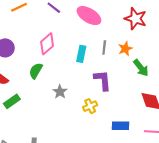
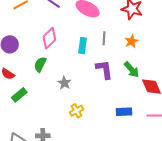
orange star: (125, 49) -> (131, 41), moved
green arrow: (141, 68) -> (132, 70), moved
yellow cross: (90, 106) -> (76, 111), moved

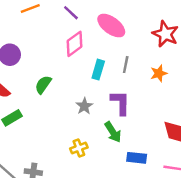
pink diamond: (49, 38) -> (75, 44), moved
green arrow: (132, 70) -> (113, 132), moved
gray star: (64, 83) -> (84, 106), moved

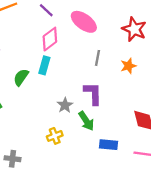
cyan rectangle: (98, 70) -> (44, 65), moved
gray star: (84, 106) -> (65, 105), moved

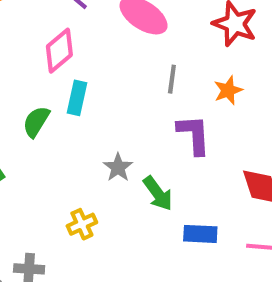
pink diamond: (50, 39) -> (59, 51), moved
purple L-shape: (93, 93) -> (194, 135), moved
yellow cross: (55, 136) -> (82, 224), moved

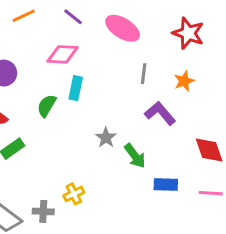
pink diamond: (59, 51) -> (63, 54), turned 44
purple L-shape: (194, 135) -> (160, 113), turned -36
yellow cross: (82, 224) -> (74, 194), moved

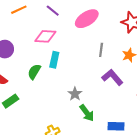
pink ellipse: (123, 28) -> (87, 19), turned -65
green arrow: (135, 156) -> (87, 113), moved

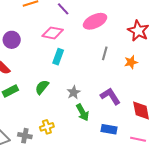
green semicircle: (34, 72) -> (42, 87), moved
purple L-shape: (112, 77) -> (110, 96), moved

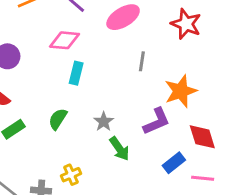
orange star: (131, 62) -> (181, 91), moved, size x1.6
purple L-shape: (110, 96) -> (156, 121), turned 105
blue rectangle: (109, 129) -> (174, 163), moved, turned -42

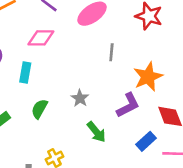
cyan rectangle: (76, 73) -> (25, 72), moved
gray star: (104, 122) -> (80, 98), moved

